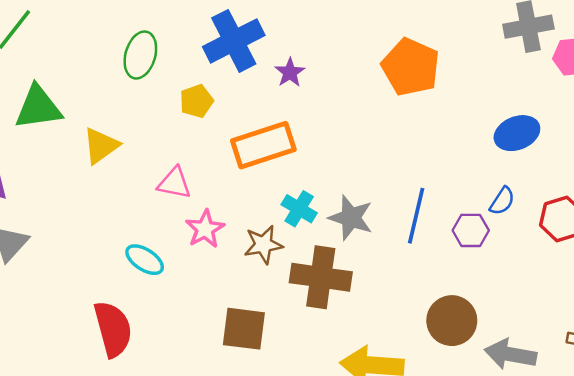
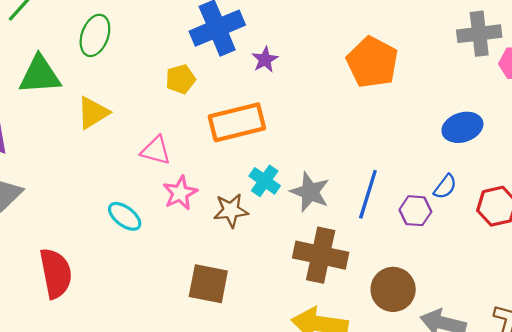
green ellipse: (140, 55) -> (95, 35), moved
brown cross: (321, 277) -> (321, 255), moved
red semicircle: (113, 329) -> (56, 273), moved

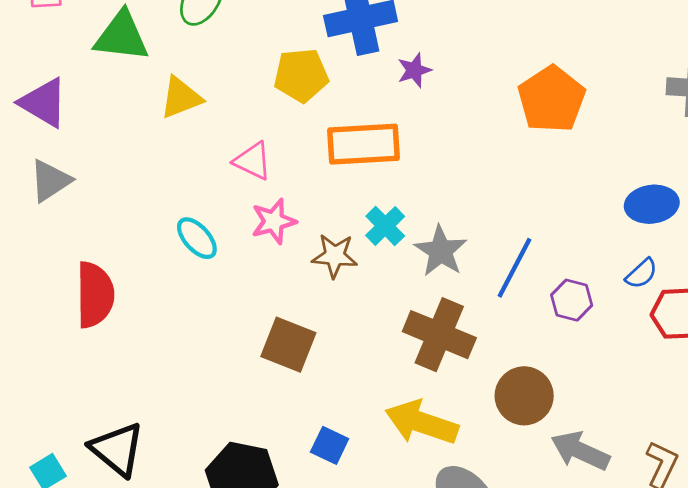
yellow pentagon: (180, 79) -> (301, 75), size x1.4
blue semicircle: (445, 187) -> (641, 274), moved

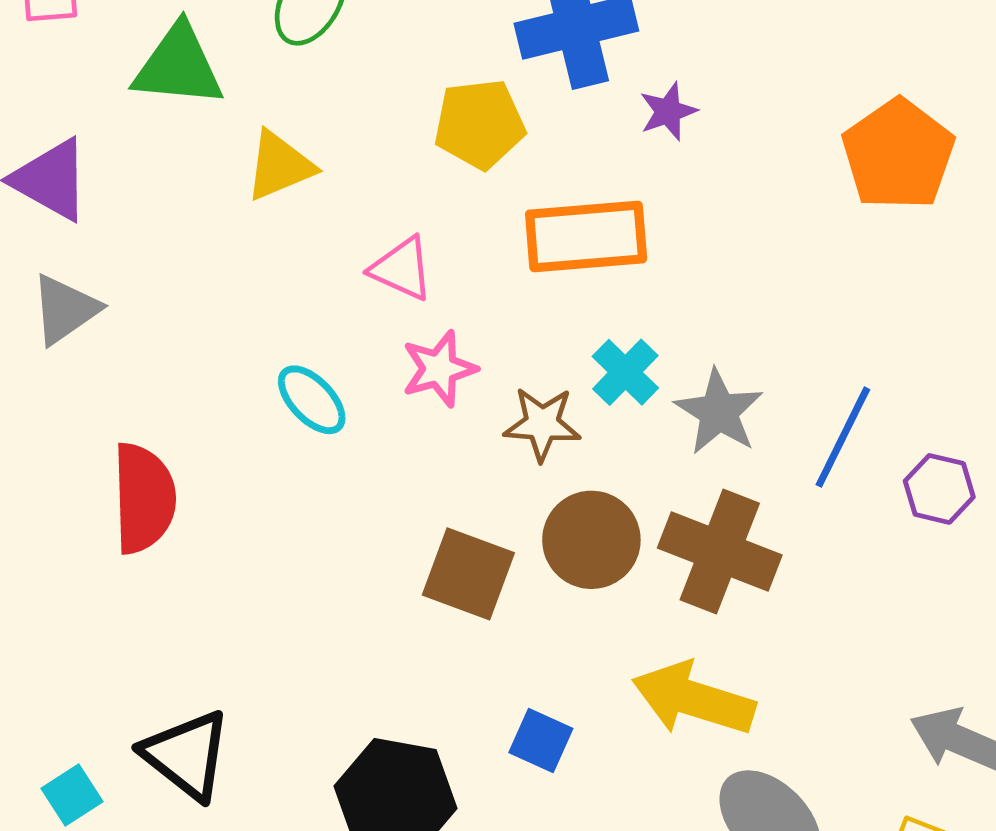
brown circle: (524, 396) -> (591, 540), moved

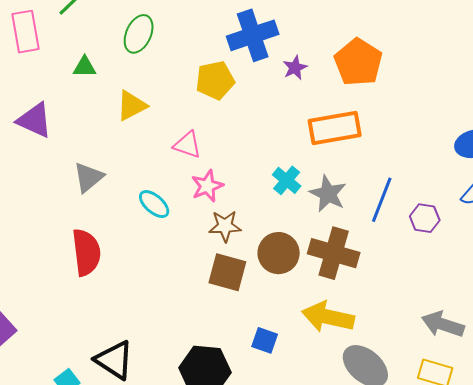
green triangle: (178, 66) -> (85, 67), size x0.6
orange pentagon: (898, 154) -> (358, 62), moved
orange rectangle: (586, 237) -> (335, 128), moved
gray triangle: (65, 309) -> (88, 177), moved
brown star: (542, 424) -> (225, 226), moved

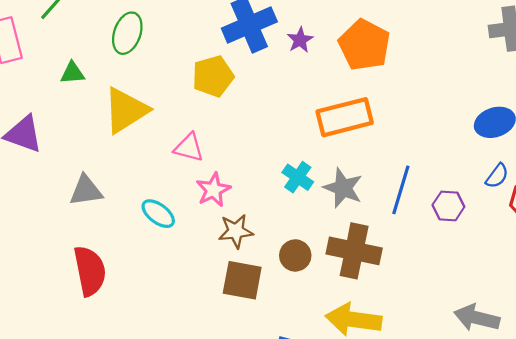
purple star: (295, 68) -> (300, 40), moved
yellow triangle: (132, 106) -> (126, 110), size x1.4
gray triangle: (88, 177) -> (86, 191), turned 36
brown circle: (279, 253) -> (295, 255), size x0.7

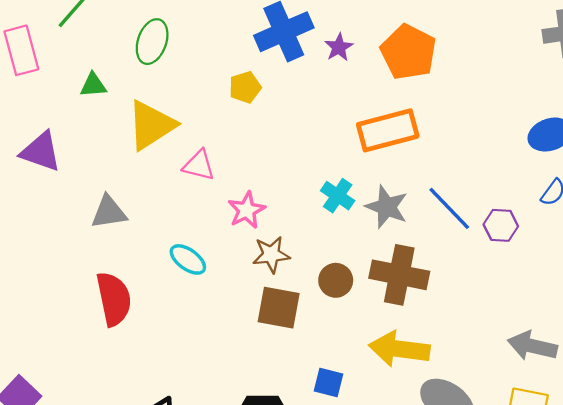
yellow pentagon: (213, 76) -> (245, 87), size x0.7
pink triangle: (189, 148) -> (199, 165), moved
blue line: (401, 190) -> (449, 208), turned -60
cyan ellipse: (158, 214) -> (188, 259), moved

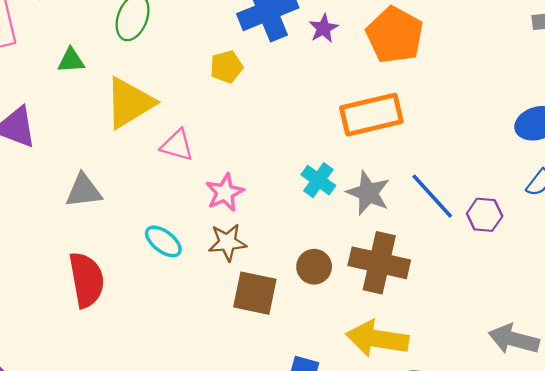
brown star: (271, 255) -> (227, 242), moved

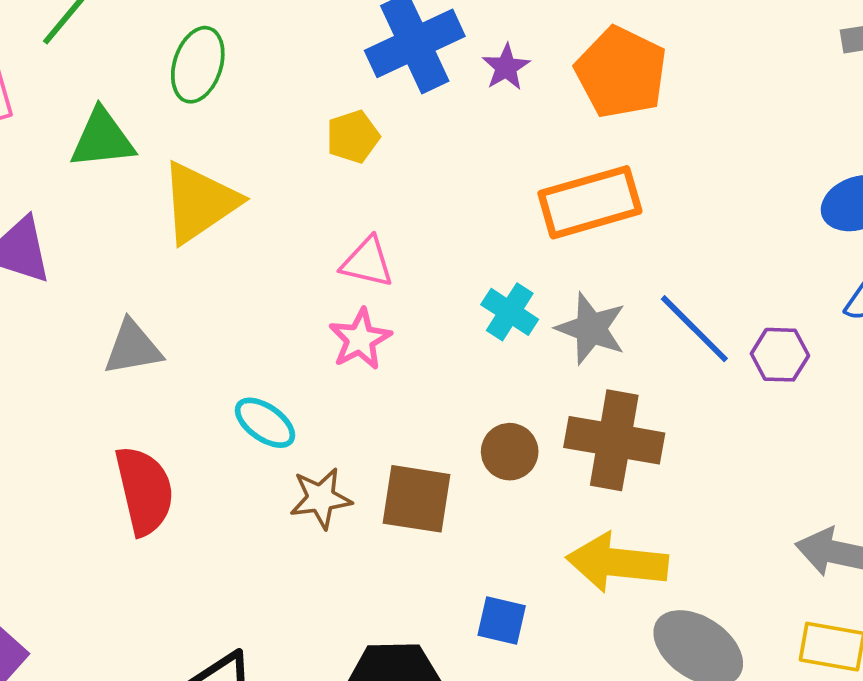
green triangle: (71, 60) -> (102, 139), size x1.5
pink triangle: (177, 145) -> (367, 262), moved
brown star: (227, 242) -> (321, 498), moved

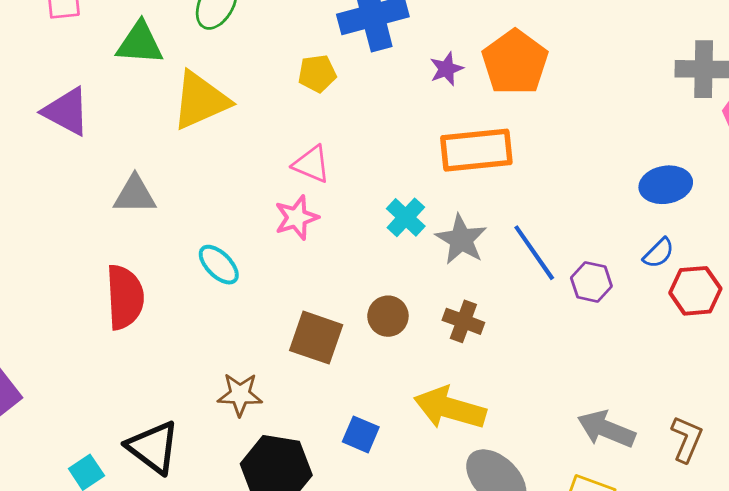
purple star: (506, 67) -> (446, 69), moved
brown cross: (614, 440) -> (463, 321), size x0.6
brown star: (321, 498) -> (240, 394), moved

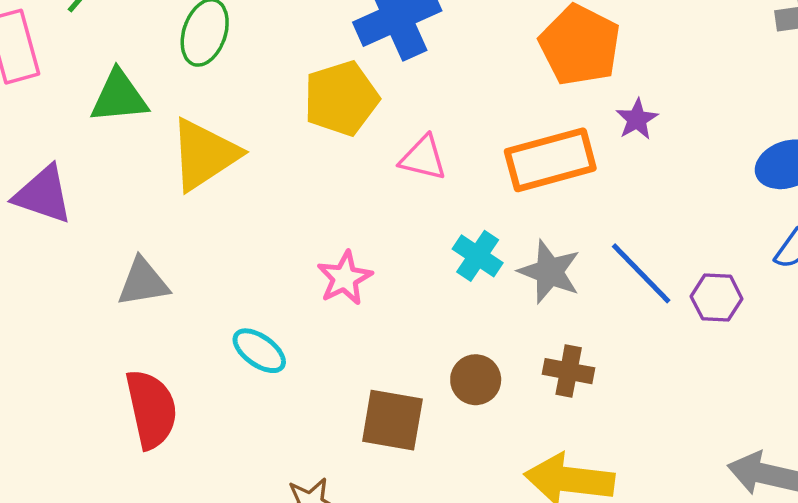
purple star: (446, 69) -> (637, 119), moved
yellow pentagon: (317, 74) -> (341, 98), size x1.6
pink triangle: (311, 164) -> (423, 158), moved

